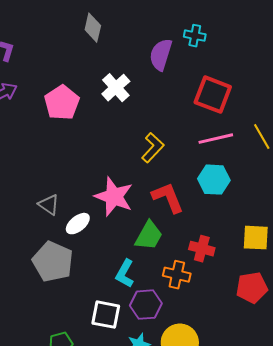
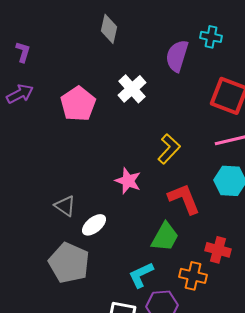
pink star: (114, 197) -> (128, 181), moved, size x0.7
cyan L-shape: (125, 274) -> (141, 275), turned 36

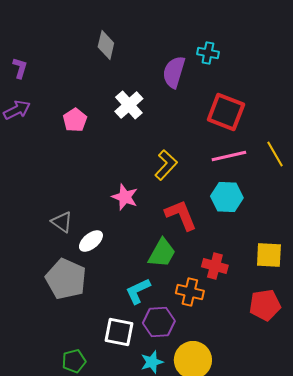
pink pentagon: (78, 104) -> (75, 120), size x0.7

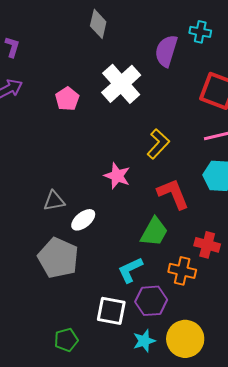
white cross: (129, 105) -> (121, 84), size x1.4
gray triangle: (62, 222) -> (54, 201), turned -45

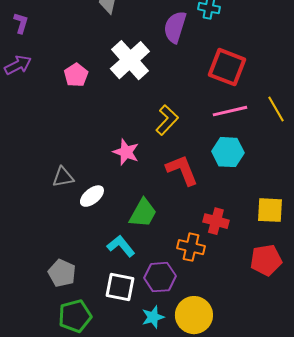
green trapezoid: (154, 232) -> (143, 213), moved
gray pentagon: (58, 258) -> (62, 273), moved, size x0.7
cyan L-shape: (130, 270) -> (121, 246), moved, turned 76
green pentagon: (66, 340) -> (75, 316), size x1.4

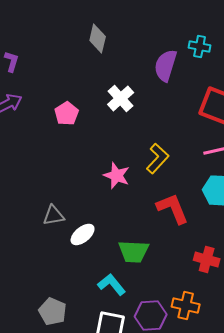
white cross: (130, 60) -> (121, 98), size x0.7
pink star: (126, 152) -> (117, 175), moved
green trapezoid: (143, 213) -> (134, 251), turned 64
orange cross: (191, 247) -> (186, 305), moved

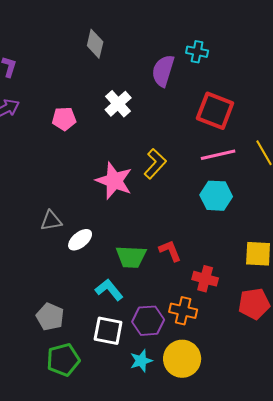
pink pentagon: (67, 113) -> (64, 119), turned 30
pink star: (117, 175) -> (114, 181), size x1.4
red L-shape: (173, 208) -> (170, 251), moved, size x0.7
red cross: (207, 259) -> (205, 279), moved

